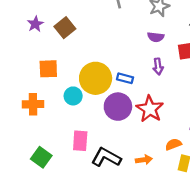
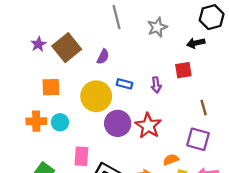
brown square: (65, 28) -> (67, 48), size x1.4
purple semicircle: (156, 37) -> (103, 57), moved, turned -70
blue rectangle: (125, 78) -> (124, 84), moved
cyan circle: (73, 96) -> (60, 122), moved

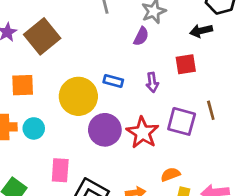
purple semicircle: (103, 57) -> (141, 36), moved
purple square: (198, 139) -> (182, 121), moved

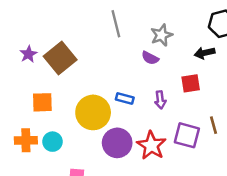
purple semicircle: (141, 36) -> (150, 58), turned 90

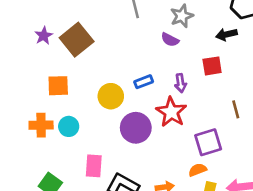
blue rectangle: (125, 99) -> (144, 82), turned -36
yellow circle: (93, 112) -> (111, 96), size x0.7
purple square: (187, 135) -> (208, 142), moved, turned -32
red star: (151, 145) -> (171, 112), moved

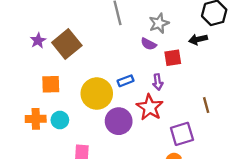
red square: (212, 66) -> (173, 58), moved
yellow circle: (111, 96) -> (97, 94), size x1.4

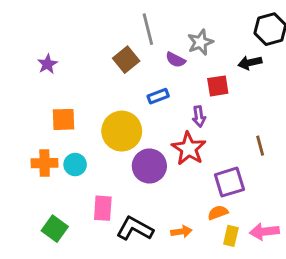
brown square: (67, 44) -> (126, 60), moved, size x0.7
purple semicircle: (149, 44) -> (176, 60), moved
blue rectangle: (126, 81) -> (158, 96), moved

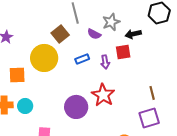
black arrow: (250, 63) -> (133, 34), moved
purple arrow: (199, 116) -> (105, 62), moved
yellow circle: (122, 131) -> (44, 58), moved
purple square: (229, 182) -> (149, 118), moved

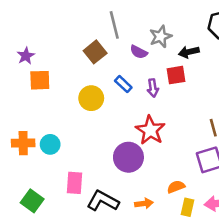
yellow circle: (44, 58) -> (91, 98), moved, size x0.7
blue rectangle: (82, 59) -> (123, 84), turned 64
orange square: (17, 75) -> (40, 80), moved
purple circle: (76, 107) -> (128, 157), moved

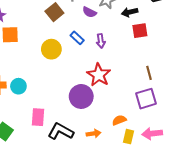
red square: (176, 75) -> (140, 31), moved

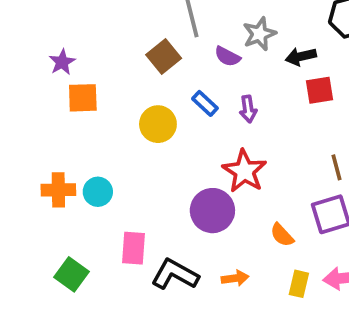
orange semicircle: (119, 120) -> (282, 235), moved, turned -112

